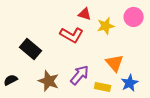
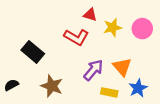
pink circle: (134, 17) -> (142, 29), moved
purple arrow: (80, 75) -> (93, 70), moved

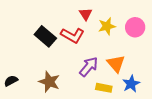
red triangle: (90, 15) -> (86, 14), turned 40
black rectangle: (33, 52) -> (45, 36), moved

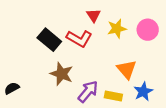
purple arrow: (89, 67) -> (88, 92), moved
brown star: (49, 82) -> (62, 74), moved

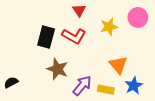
red triangle: (94, 15) -> (79, 10), moved
pink circle: (148, 30) -> (138, 17), moved
black rectangle: (49, 40) -> (46, 37), turned 65

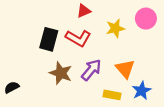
red triangle: (79, 10) -> (84, 11), turned 40
purple arrow: (82, 86) -> (91, 70), moved

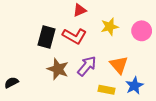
pink circle: (146, 19) -> (142, 31), moved

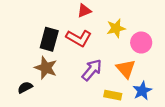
pink circle: (142, 31) -> (141, 43), moved
brown star: (58, 69) -> (46, 68), moved
black semicircle: (11, 83) -> (25, 87), moved

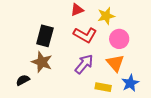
yellow star: (116, 28) -> (106, 16), moved
red L-shape: (79, 38) -> (85, 35), moved
pink circle: (141, 43) -> (119, 39), moved

